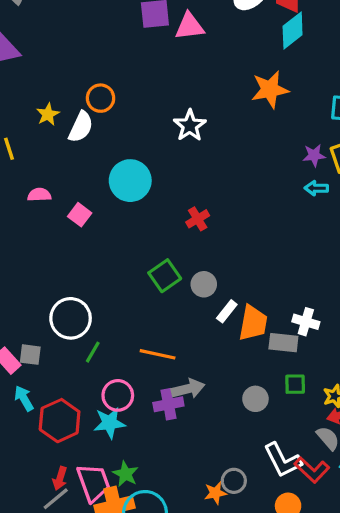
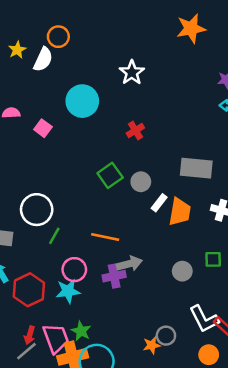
white star: (190, 126) -> (132, 73), moved
gray rectangle: (283, 343) -> (196, 168), moved, size x1.4

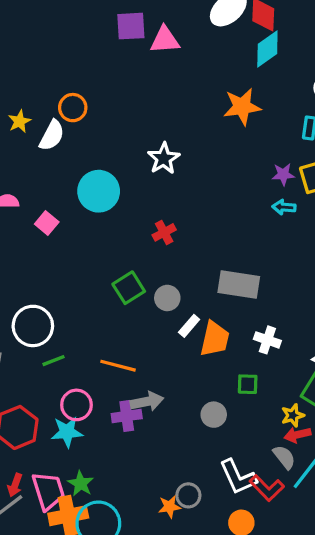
green line: (54, 236) -> (54, 361), turned 36
green square: (213, 259) -> (248, 384), moved

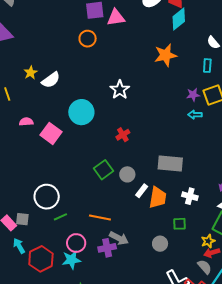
orange circle: (73, 108) -> (88, 39), moved
white semicircle: (52, 135) -> (51, 80), turned 30
pink square: (47, 223) -> (51, 133), size x1.5
gray arrow: (147, 401) -> (119, 238), turned 42

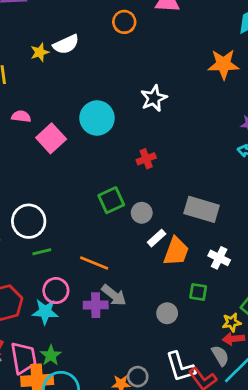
white semicircle: (51, 80) -> (66, 44), moved

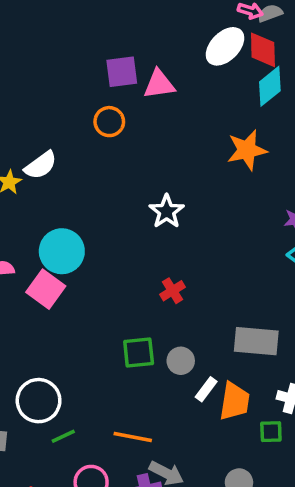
cyan circle: (97, 118) -> (62, 251), moved
green square: (111, 200) -> (139, 353), turned 30
green square: (198, 292) -> (271, 432), moved

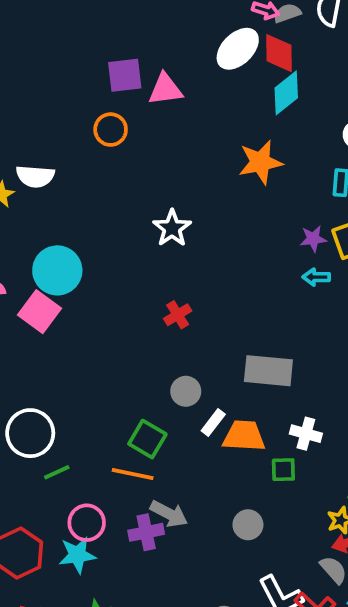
white semicircle: (41, 165) -> (35, 176), turned 40
green square: (139, 353) -> (147, 439), moved, turned 36
orange trapezoid: (235, 401) -> (244, 436), turned -96

